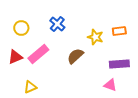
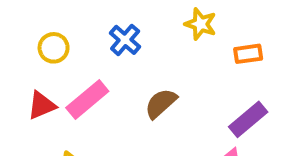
yellow star: (95, 37) -> (200, 24), moved
purple rectangle: (119, 64) -> (248, 119), turned -36

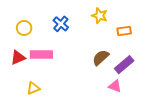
pink rectangle: (87, 99) -> (41, 54), turned 40
brown semicircle: (161, 103) -> (101, 58), moved

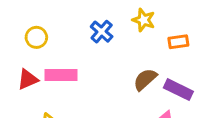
blue cross: (61, 24) -> (102, 32), moved
purple rectangle: (124, 65) -> (178, 90), turned 66

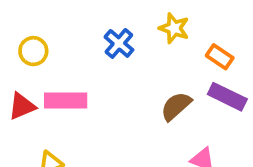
orange rectangle: (178, 42) -> (220, 57), turned 42
purple rectangle: (178, 90) -> (227, 97), moved

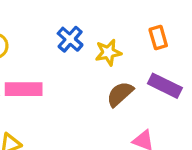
yellow star: (174, 28) -> (108, 52), moved, turned -30
orange rectangle: (220, 57) -> (158, 38), moved, turned 40

